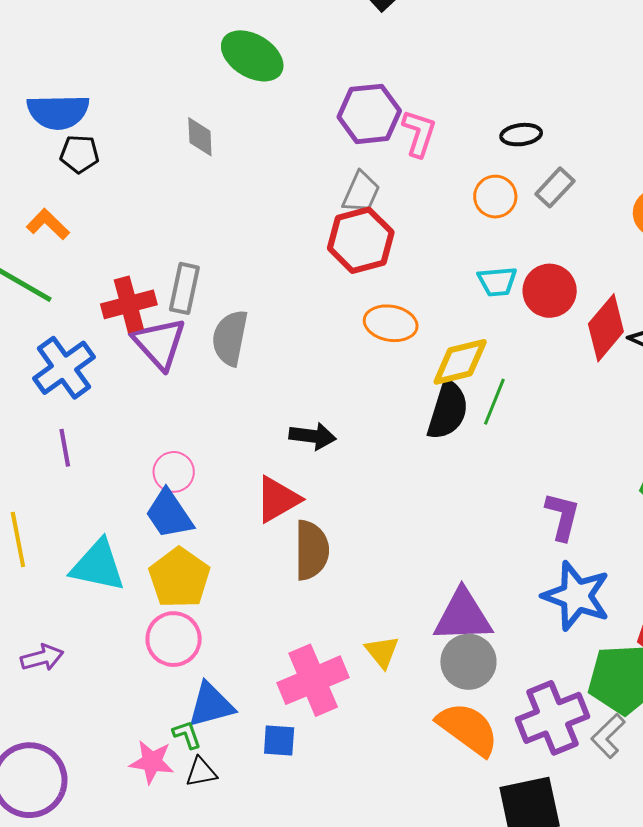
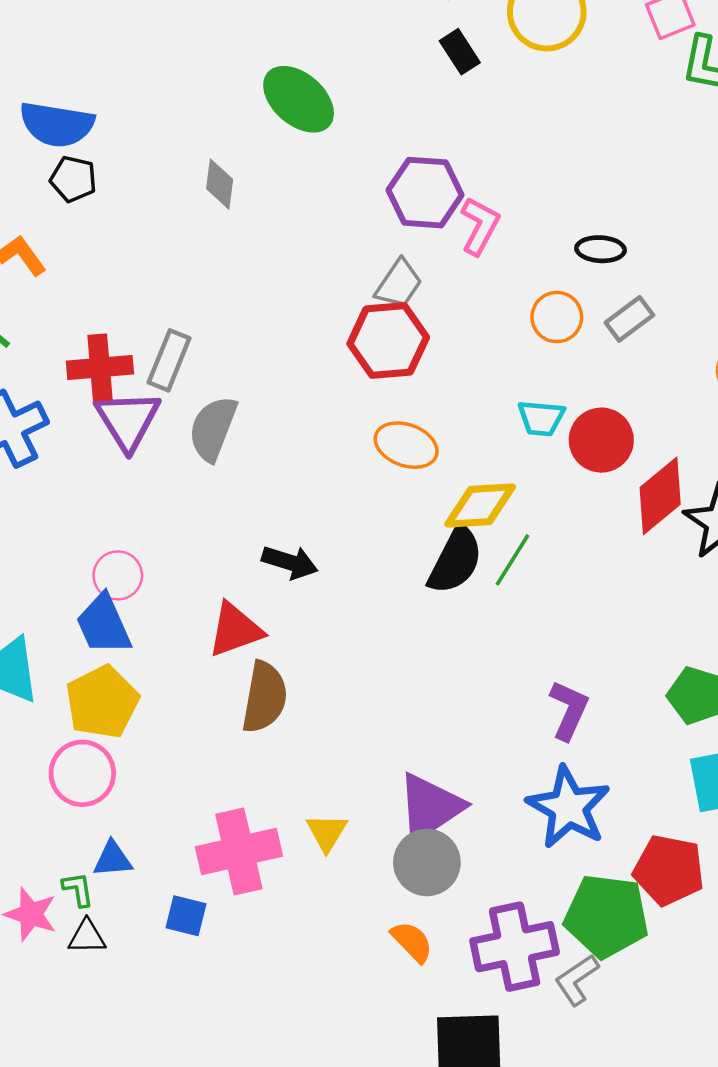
purple triangle: (463, 616) -> (430, 807), turned -42
blue triangle: (211, 705) -> (113, 859), size x0.7
orange semicircle: (468, 729) -> (412, 942), size x0.6

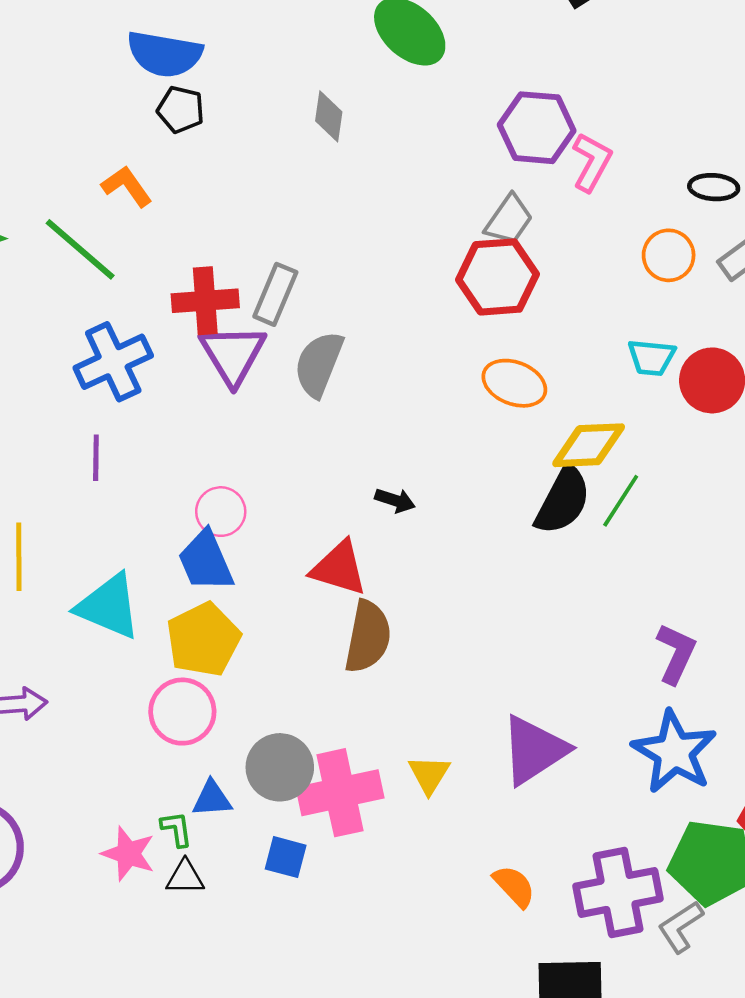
black arrow: (290, 562) -> (395, 500), size x0.7
red triangle: (235, 630) -> (339, 568), turned 36
gray circle: (427, 862) -> (280, 767), moved

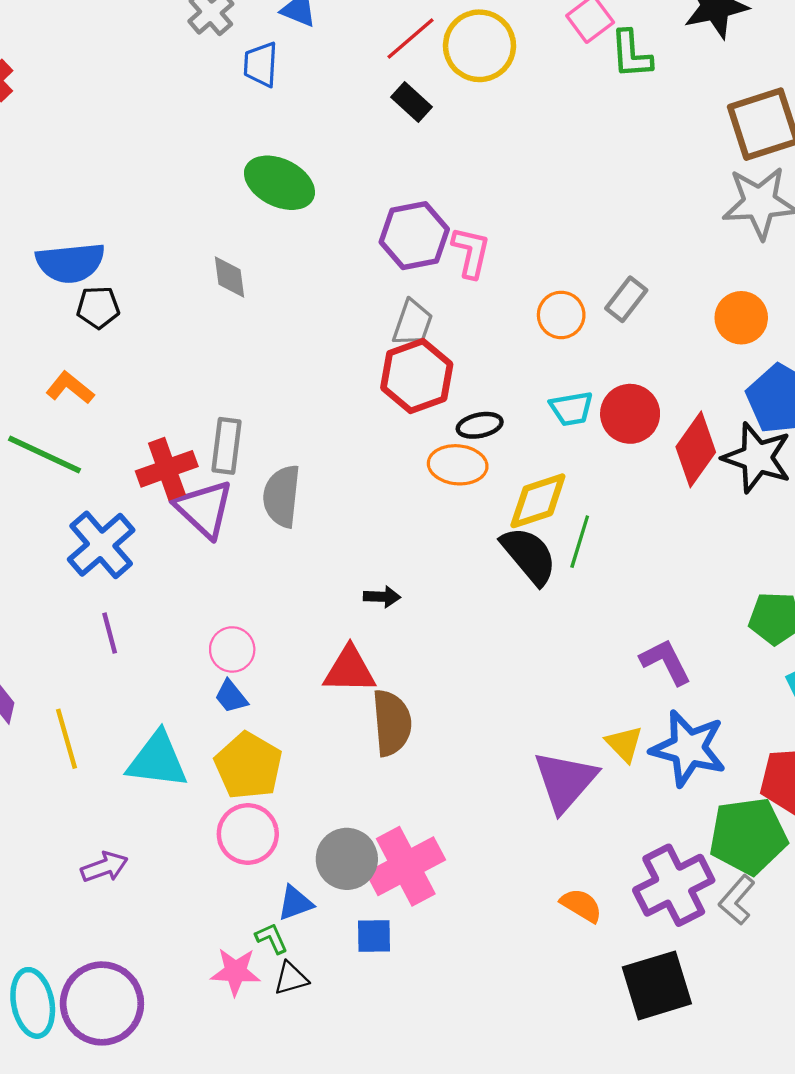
black ellipse: (714, 187) -> (480, 425), moved
black semicircle: (563, 500) -> (529, 556), turned -52
blue trapezoid: (206, 561) -> (231, 696), size x0.6
purple L-shape: (676, 654) -> (666, 662), turned -36
yellow triangle: (429, 774) -> (624, 744), moved

